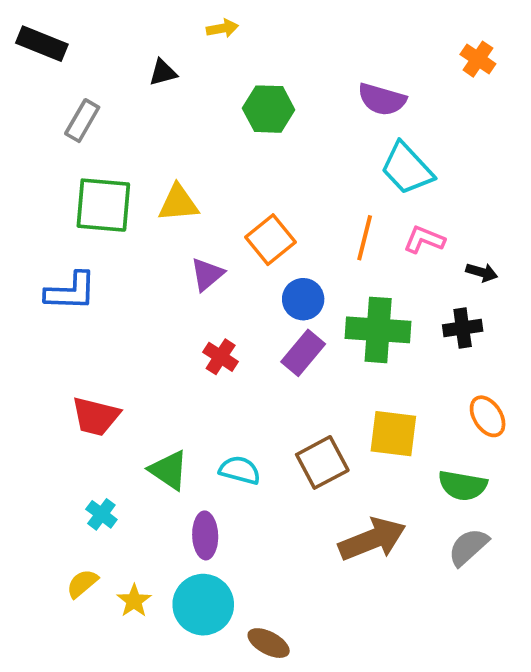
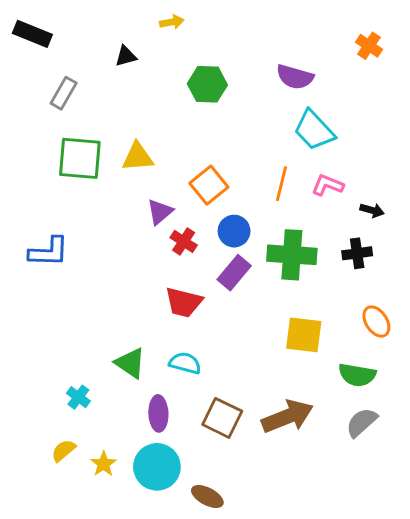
blue L-shape: (71, 291) -> (49, 252), moved
red cross: (221, 357) -> (184, 241), moved
red trapezoid: (96, 416) -> (184, 302), moved
brown square: (322, 462) -> (222, 418), moved, turned -36

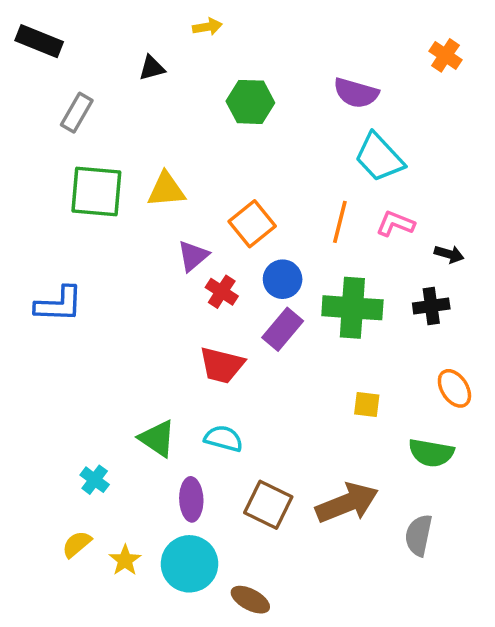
yellow square: (304, 335) -> (367, 404), size x0.6
gray semicircle: (362, 422) -> (419, 535), moved, turned -36

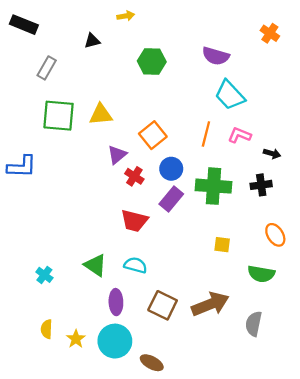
blue L-shape: (59, 304) -> (22, 167), moved
cyan cross: (95, 480) -> (44, 275), moved
yellow semicircle: (77, 544) -> (47, 329), turned -48

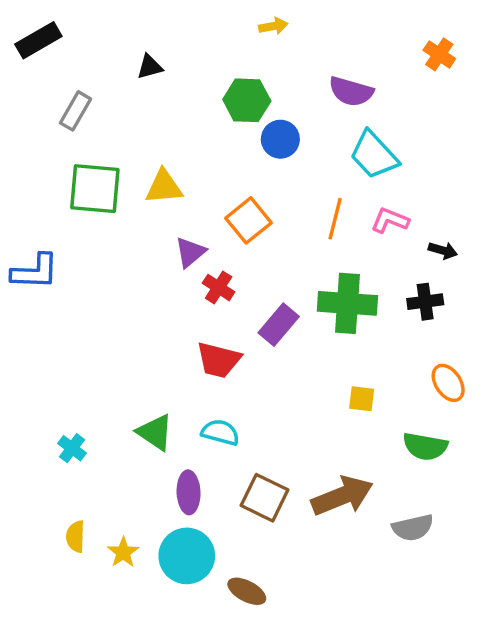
yellow arrow: (126, 16) -> (273, 26), moved
black rectangle: (24, 25) -> (38, 40), turned -52
blue circle: (171, 169) -> (280, 139), moved
gray semicircle: (254, 324) -> (413, 528), turned -115

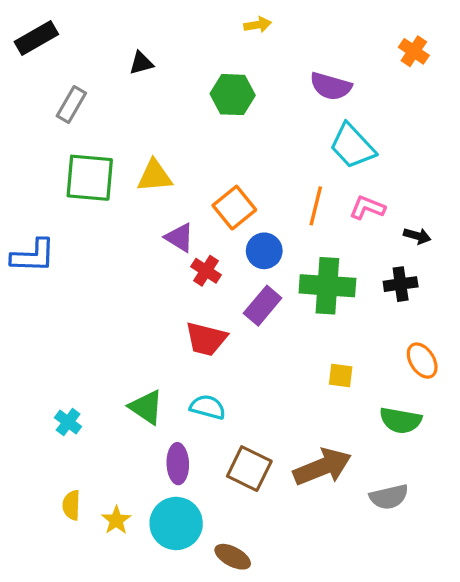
blue circle: (280, 139) -> (264, 251), moved
purple triangle: (190, 252) -> (179, 238), turned -48

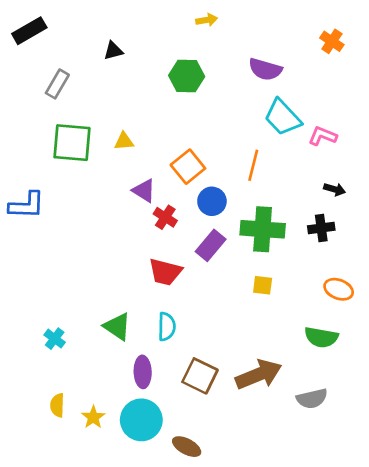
yellow triangle: (155, 176) -> (124, 141), size x0.7
pink L-shape: (367, 208) -> (323, 136), moved
orange ellipse: (422, 361) -> (339, 289), turned -36
yellow square: (341, 376) -> (263, 285), moved
cyan semicircle: (208, 407) -> (167, 327), turned 76

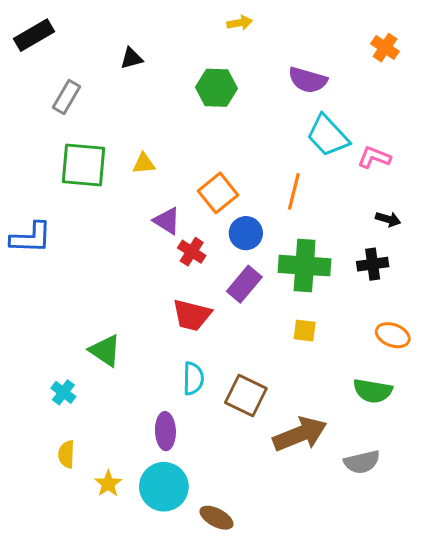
green triangle: (117, 327) -> (105, 351), moved
brown square: (200, 376) -> (246, 395), moved
yellow semicircle: (57, 405) -> (66, 454), moved

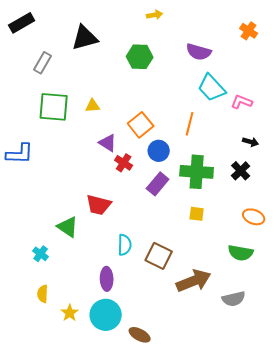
black triangle: (131, 58) -> (85, 38), size x1.8
black cross: (373, 264) -> (241, 171), turned -36
red trapezoid: (192, 315) -> (99, 205), moved

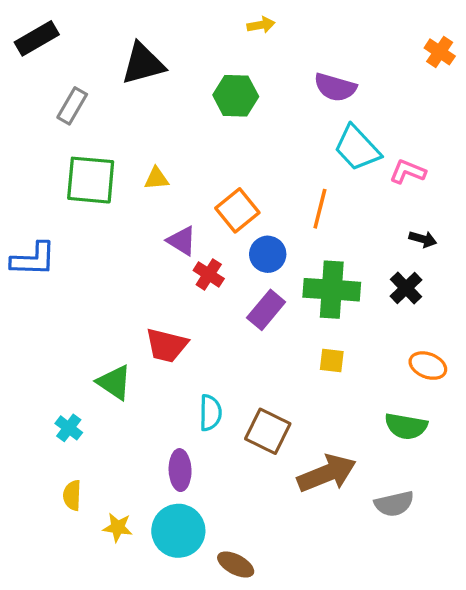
orange cross: (249, 31) -> (440, 52), moved
yellow star: (70, 313) -> (118, 527), turned -30

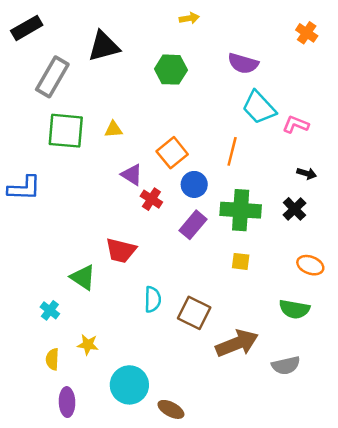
orange cross: (440, 52) -> (307, 33), moved
gray rectangle: (72, 106) -> (52, 77), size x1.5
purple ellipse: (180, 470) -> (67, 402), moved
yellow star: (118, 527) -> (88, 345), moved

